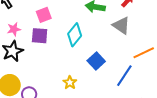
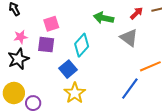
blue square: (96, 61) -> (68, 69), moved
yellow star: (70, 83) -> (75, 93), size x1.5

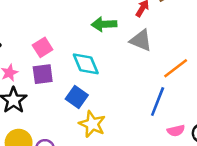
cyan diamond: (82, 45) -> (86, 64), turned -50

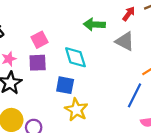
blue square: (77, 97) -> (65, 85), turned -30

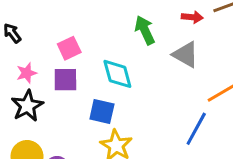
red arrow: (129, 14) -> (192, 17), turned 56
green arrow: (94, 24) -> (145, 30), turned 60

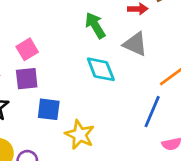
cyan diamond: (117, 74) -> (101, 69), moved
blue square: (102, 112) -> (49, 109), moved

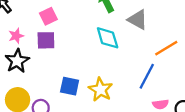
blue square: (49, 109) -> (70, 86), moved
yellow star: (80, 135) -> (100, 90), moved

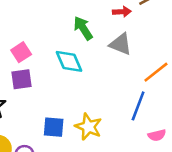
cyan diamond: (108, 38) -> (69, 61), moved

